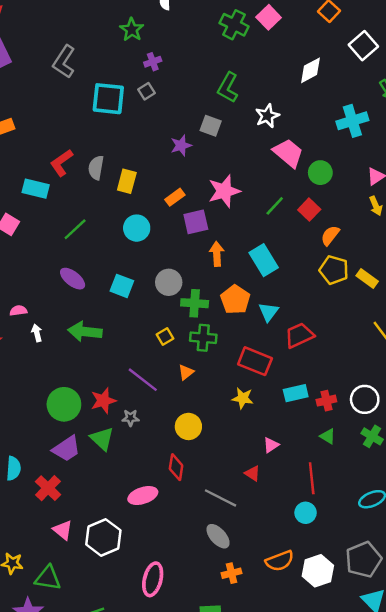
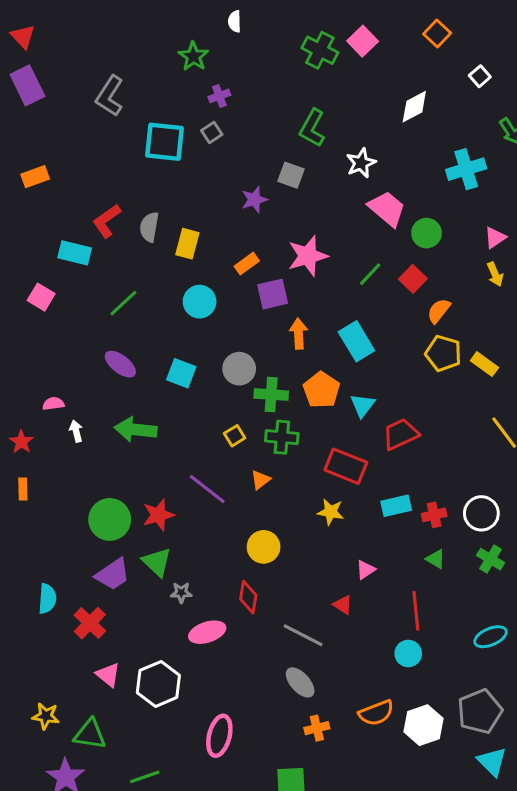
white square: (363, 46) -> (480, 76), size x0.6
gray star: (130, 418) -> (181, 593), moved

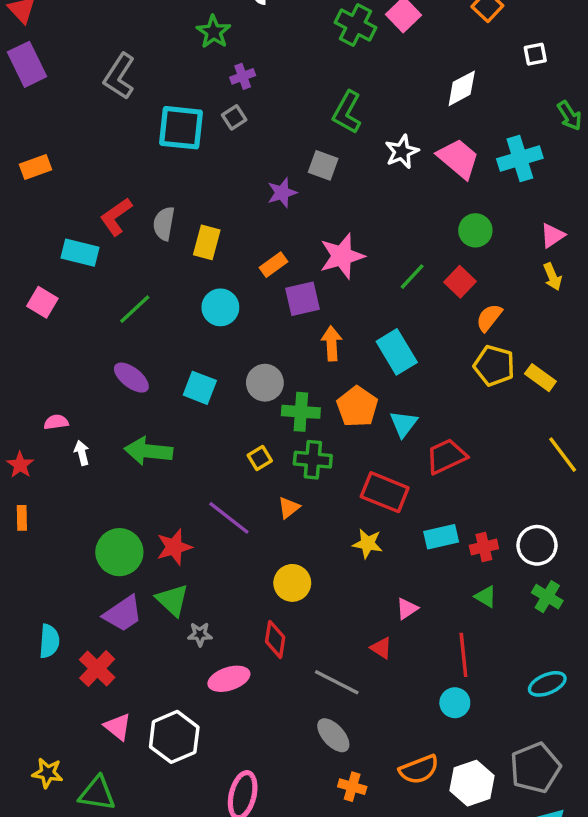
white square: (480, 76) -> (535, 54), turned 30
pink trapezoid: (387, 209) -> (458, 158), moved
orange cross: (317, 728) -> (352, 787), turned 30

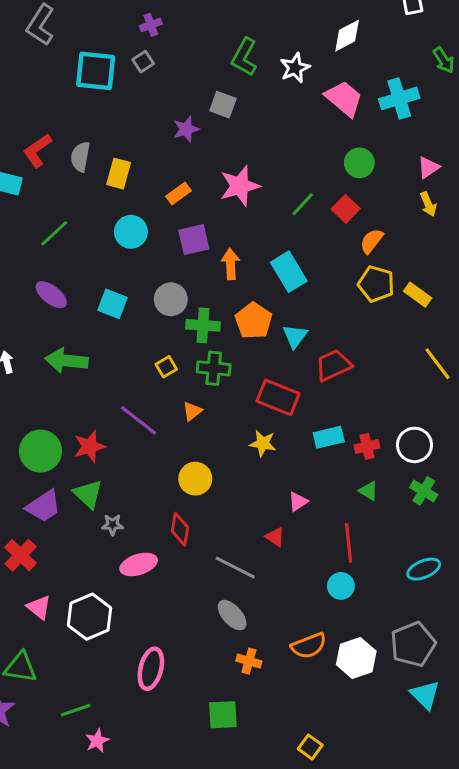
white star: (402, 152) -> (295, 68), moved
purple square: (303, 299) -> (194, 240), moved

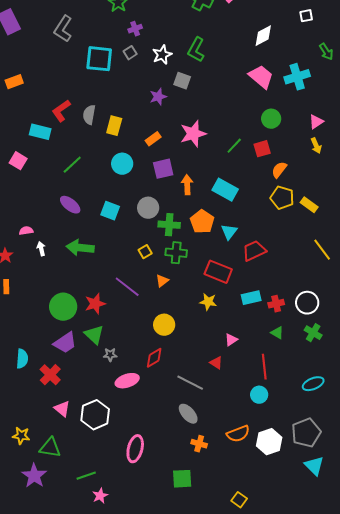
white star: (295, 68) -> (162, 55), moved
red square: (346, 209) -> (262, 149), turned 30
cyan rectangle: (289, 272) -> (225, 190), turned -30
red diamond: (180, 529) -> (154, 358), turned 50

